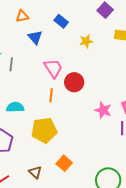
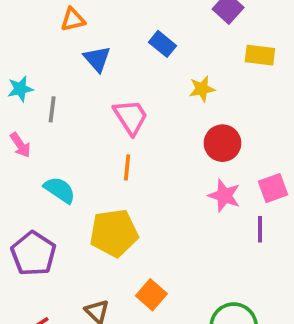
blue rectangle: (61, 21) -> (163, 44), moved
yellow star: (86, 41) -> (202, 89), moved
red circle: (74, 82) -> (222, 143), moved
cyan semicircle: (15, 107) -> (60, 190), turned 36

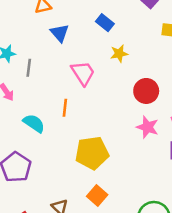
yellow star: (202, 89) -> (119, 54), moved
orange line: (127, 167) -> (65, 108), moved
yellow pentagon: (114, 233) -> (92, 153), moved

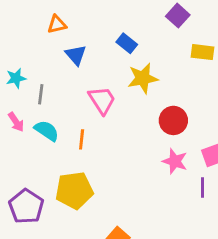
yellow star: (119, 54) -> (143, 78), size x1.5
cyan semicircle: (34, 123) -> (47, 131), moved
yellow pentagon: (92, 153) -> (74, 190), moved

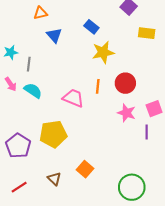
pink trapezoid: (102, 100) -> (73, 98), moved, turned -35
orange line: (82, 139) -> (98, 86), moved

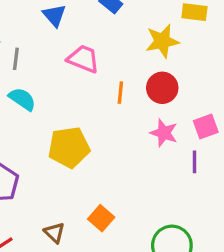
yellow star: (103, 52) -> (162, 41), moved
pink trapezoid: (73, 98) -> (83, 59), moved
yellow pentagon: (53, 134) -> (69, 147), moved

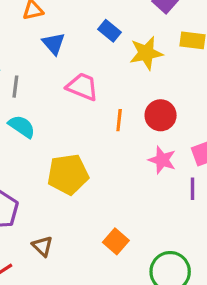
yellow star: (162, 41) -> (146, 53), moved
orange square: (101, 218) -> (116, 241), moved
brown triangle: (54, 233) -> (42, 246), moved

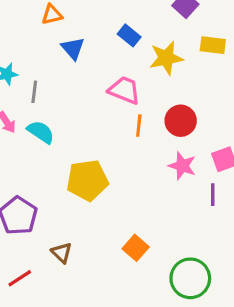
pink trapezoid: (82, 87) -> (124, 90), moved

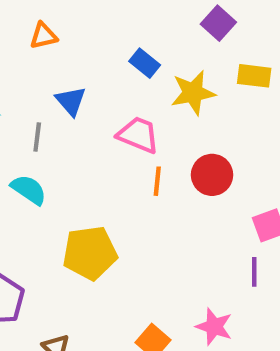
blue triangle: (73, 48) -> (71, 101), moved
gray line: (34, 92) -> (37, 137), moved
pink star: (182, 166) -> (214, 327), moved

